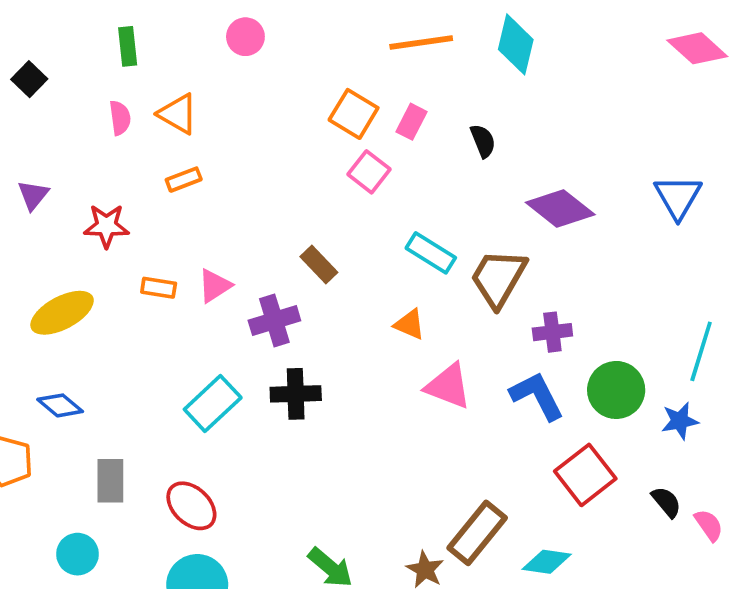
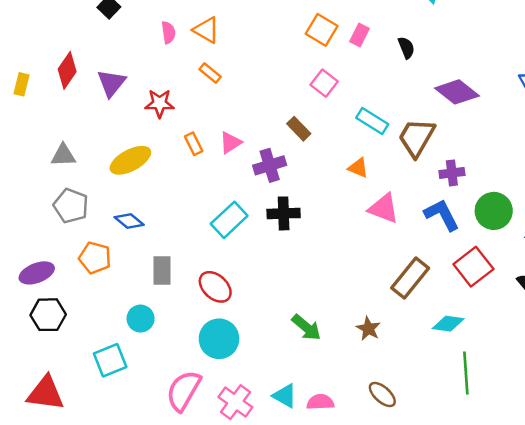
pink square: (369, 172) -> (324, 83), moved
orange rectangle: (184, 180) -> (210, 73), turned 60
purple triangle: (33, 195) -> (111, 83), size x1.4
orange rectangle: (159, 288) -> (194, 144), turned 55
brown rectangle: (477, 533) -> (410, 278), moved

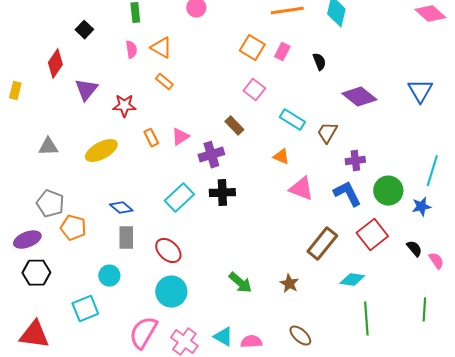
red diamond: (67, 70) -> (55, 64), moved
brown trapezoid: (416, 138) -> (327, 133), size x0.7
gray pentagon: (71, 206) -> (50, 204), moved
blue diamond: (129, 221) -> (121, 208), moved

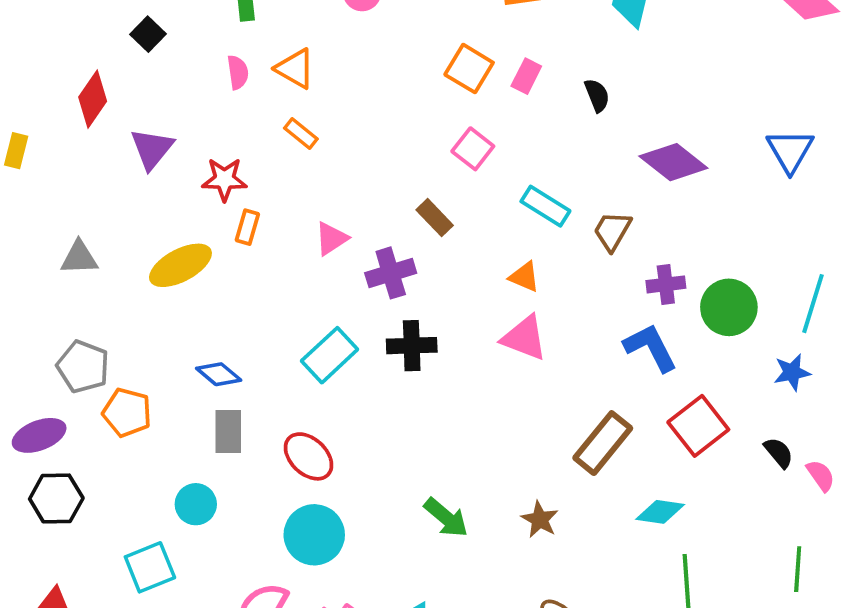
orange rectangle: (151, 138) -> (247, 227), moved, turned 42
pink triangle: (301, 189) -> (524, 338), moved
green circle: (388, 191) -> (729, 307), moved

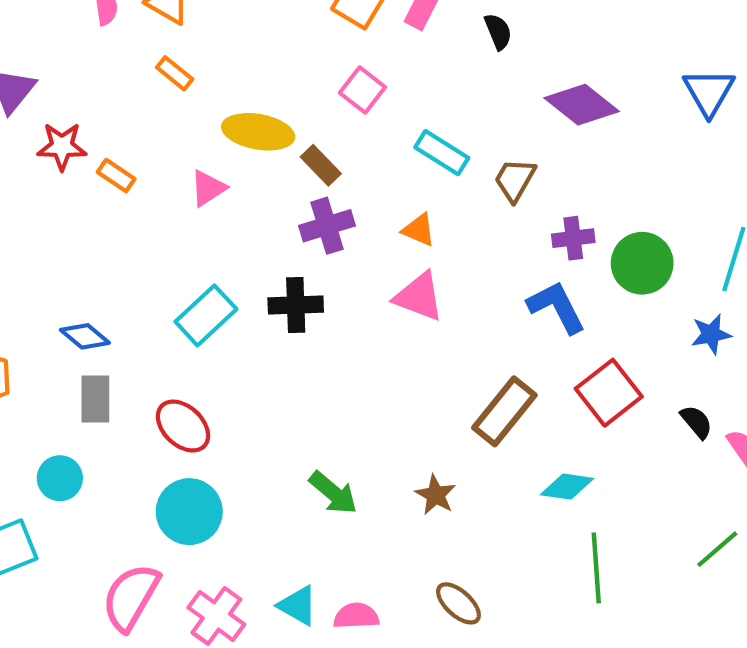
red star: (224, 179) -> (62, 146), moved
orange rectangle: (247, 227) -> (116, 176), turned -72
yellow ellipse: (180, 265) -> (258, 132), moved, turned 38
purple cross: (391, 273) -> (327, 226), moved
green line: (798, 569) -> (717, 549), turned 45

